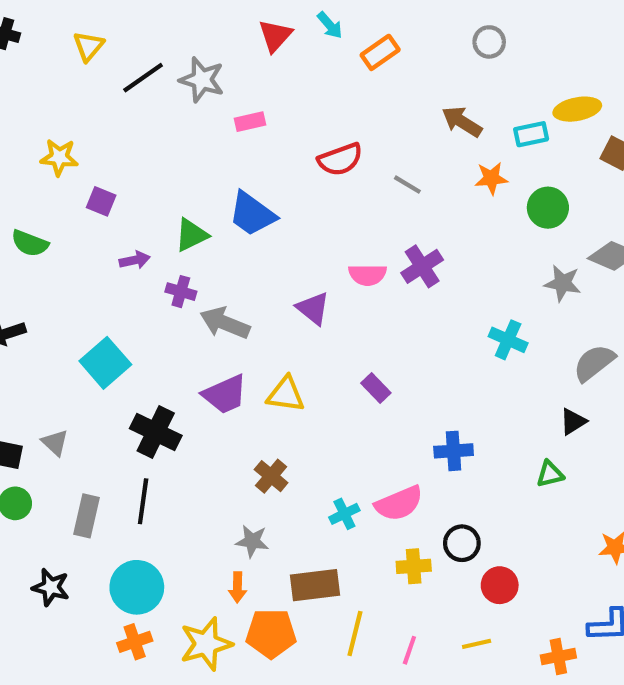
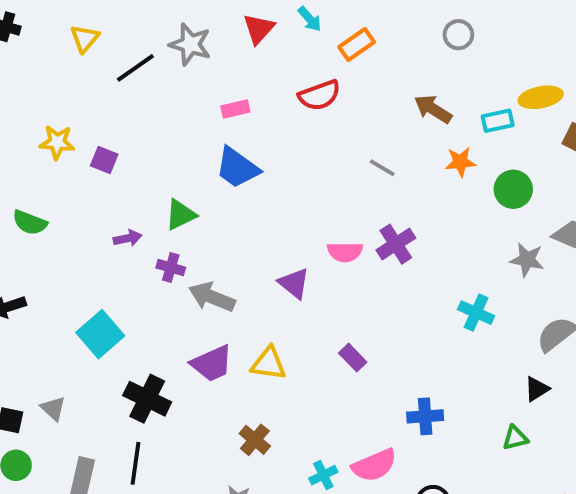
gray star: (202, 80) -> (190, 44), moved
red semicircle: (340, 159) -> (319, 95), moved
purple square: (101, 201) -> (104, 160), moved
blue trapezoid: (252, 214) -> (237, 168), moved

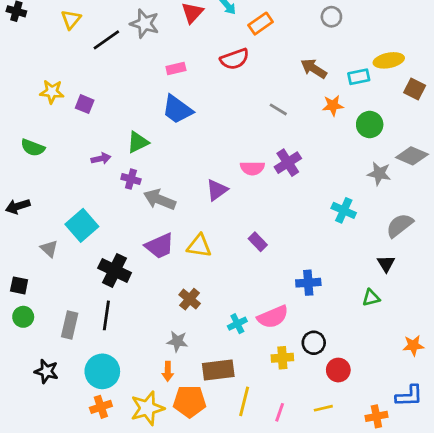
purple triangle: (294, 283) -> (217, 190), turned 45
black triangle: (537, 389) -> (386, 264), turned -30
gray triangle: (53, 409) -> (49, 249), moved

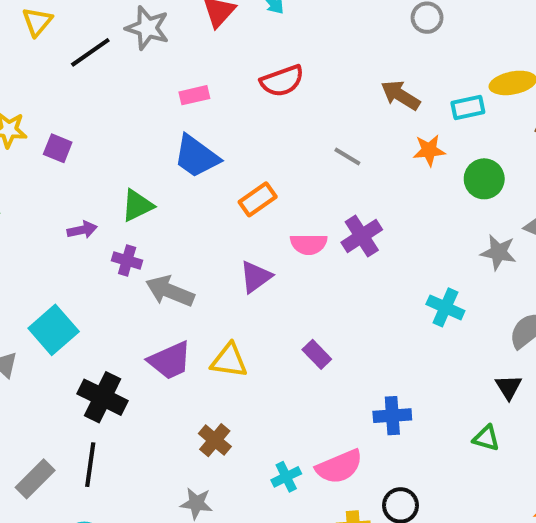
orange rectangle: (261, 24) -> (258, 199), moved
green triangle: (371, 298) -> (486, 438), turned 30
gray rectangle: (70, 325) -> (35, 479), turned 32

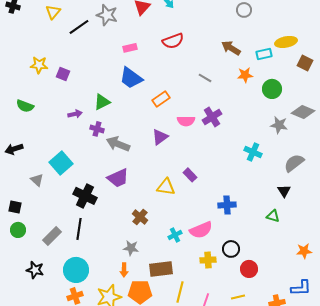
yellow triangle: (229, 360) -> (166, 187), moved

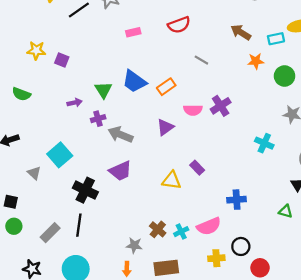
blue trapezoid: (131, 78) -> (134, 81), moved
gray line: (205, 78) -> (201, 60), moved
green triangle: (102, 102) -> (103, 90), turned -36
purple cross: (97, 129) -> (98, 119), turned -32
brown cross: (140, 217) -> (158, 229), moved

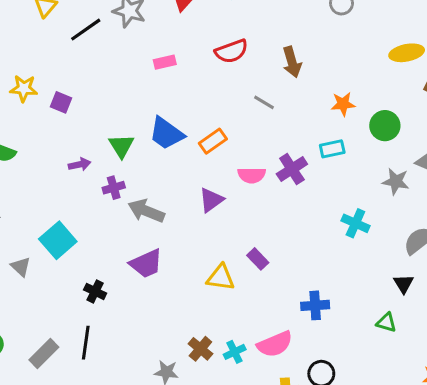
brown arrow: (241, 32) -> (292, 62), moved, turned -138
cyan rectangle: (276, 39) -> (332, 149), moved
black cross: (85, 190) -> (95, 291), size x0.6

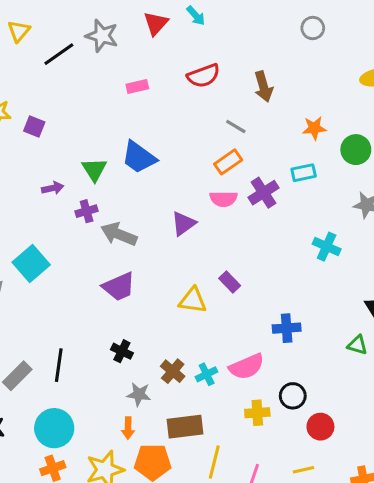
orange rectangle: (213, 141) -> (228, 162), moved
black cross: (95, 291) -> (122, 351), moved

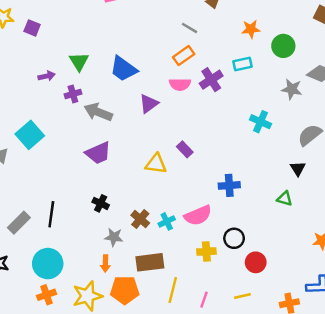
blue trapezoid: (139, 157) -> (123, 69), moved

